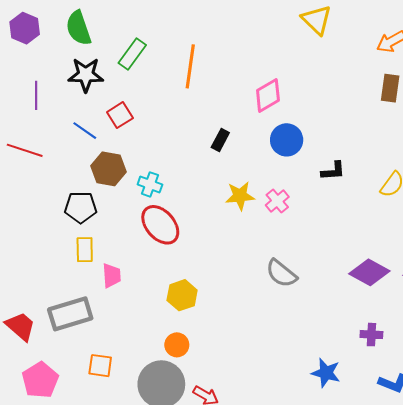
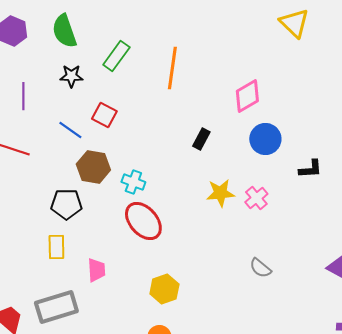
black star: (86, 75) -> (71, 76), size x0.7
red square: (120, 115) -> (104, 115), turned -30
yellow rectangle: (85, 250) -> (56, 247), moved
gray semicircle: (281, 273) -> (260, 268), size x0.7

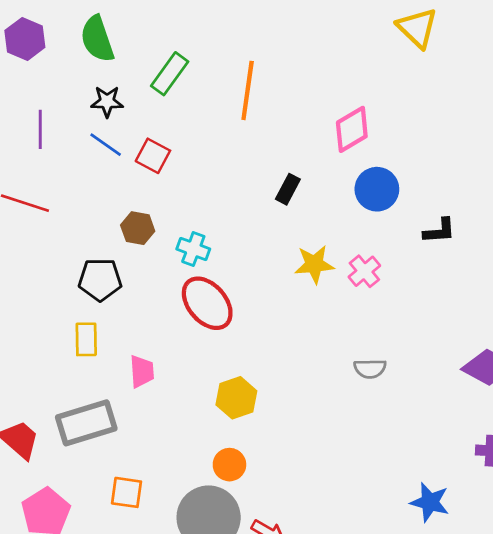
blue line: (70, 130) -> (106, 145), moved
brown hexagon: (93, 167) -> (138, 228), size x0.7
gray semicircle: (260, 268) -> (370, 369), turned -40

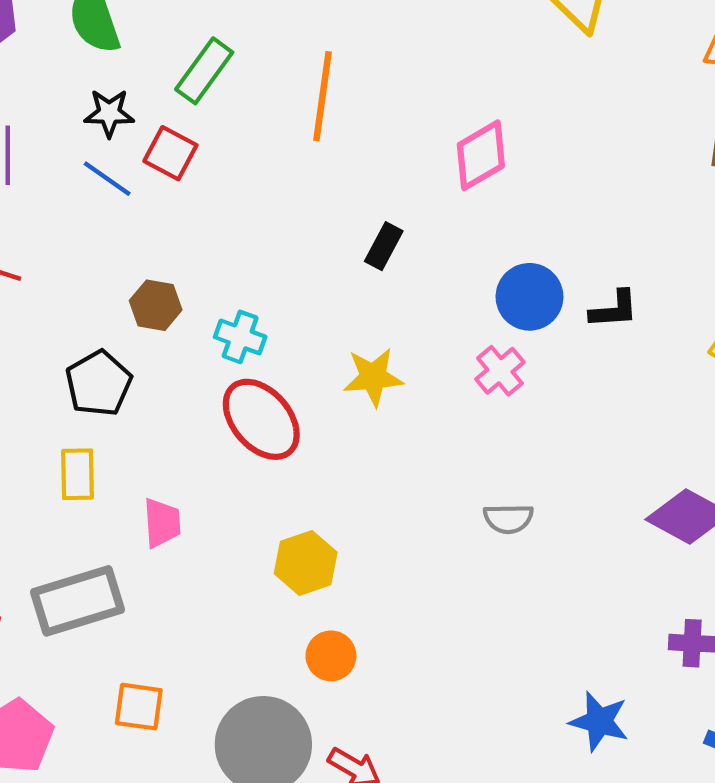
red square: (153, 156) -> (170, 153), moved
blue circle: (377, 189) -> (529, 297), moved
yellow star: (314, 264) -> (373, 377), moved
black pentagon: (100, 280) -> (99, 383), turned -30
orange circle: (229, 465) -> (331, 656), moved

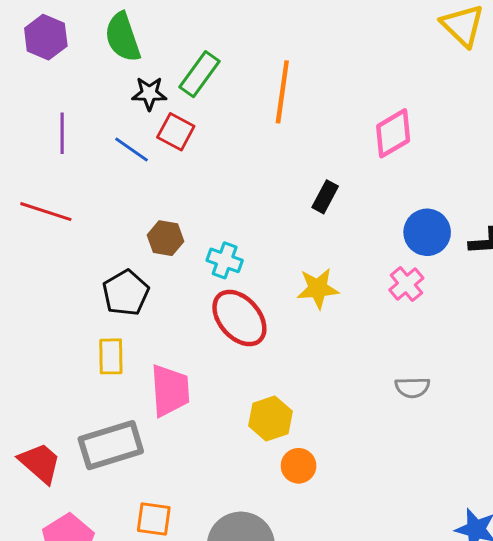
black star: (109, 113) -> (149, 93), moved
pink trapezoid: (162, 523) -> (170, 390), size x1.5
orange circle: (331, 656) -> (299, 466), moved

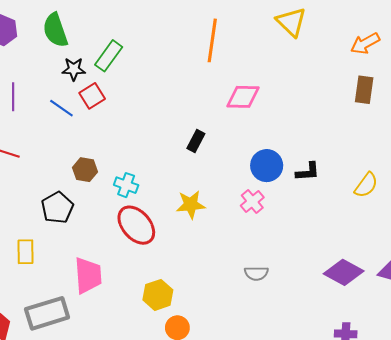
orange line: (282, 92) -> (212, 40), moved
red square: (176, 132) -> (92, 96), turned 30
pink diamond: (393, 133) -> (243, 97), turned 32
yellow rectangle: (111, 356) -> (26, 252), moved

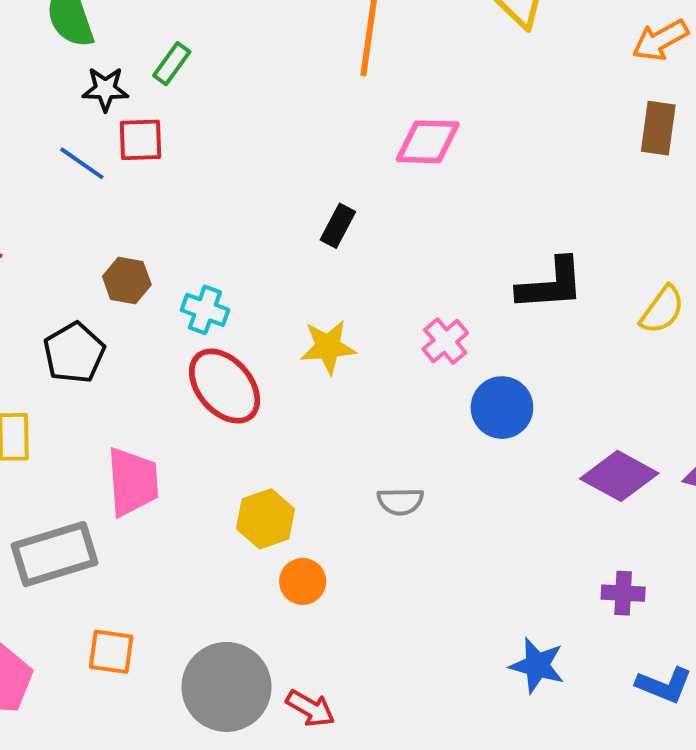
green rectangle: (109, 56) -> (172, 64), size x0.7
red square: (92, 96) -> (140, 140), turned 30
blue circle: (267, 166) -> (502, 408), moved
black L-shape: (308, 172) -> (551, 284), size x1.5
gray semicircle: (256, 273) -> (400, 501), moved

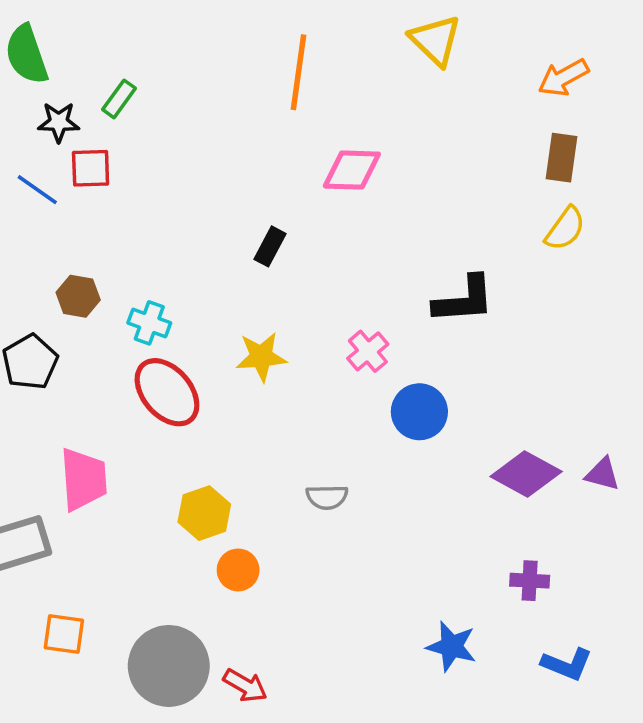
yellow semicircle: (662, 310) -> (565, 229), moved

